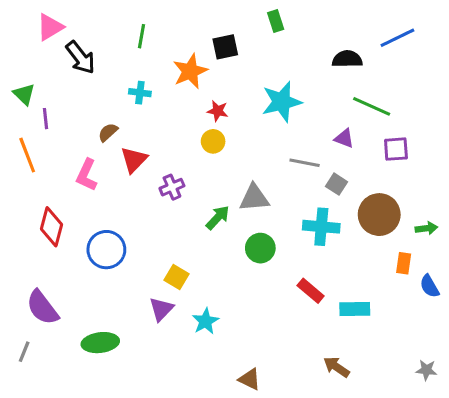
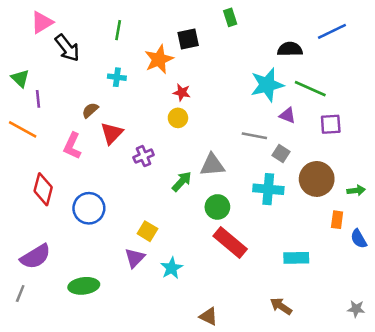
cyan star: (282, 102) -> (267, 85), moved
orange line: (27, 155) -> (23, 129), turned -40
red rectangle: (311, 291) -> (230, 243), moved, size x1.5
purple semicircle: (42, 308) -> (35, 257), turned -84

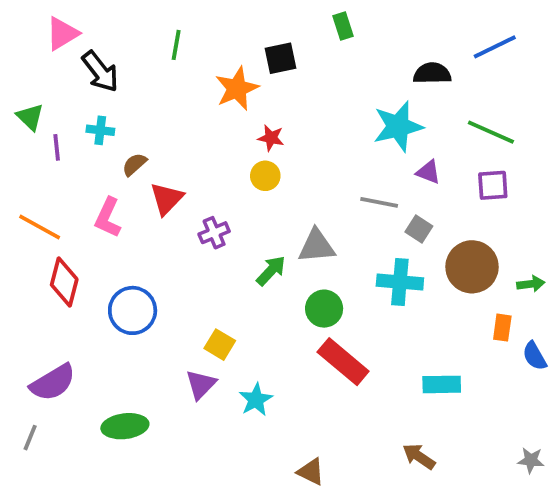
cyan cross: (117, 77) -> (100, 130), moved
green line: (310, 89) -> (491, 132), moved
orange line: (23, 129) -> (40, 227), moved

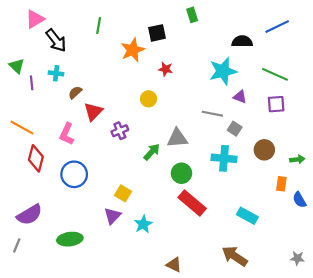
red star: (271, 138) -> (166, 69), moved
pink L-shape: (108, 218) -> (67, 134), moved
brown circle: (472, 267) -> (264, 150), size x0.7
cyan rectangle: (442, 384) -> (247, 216), turned 30
brown arrow: (419, 457) -> (235, 256), size x1.4

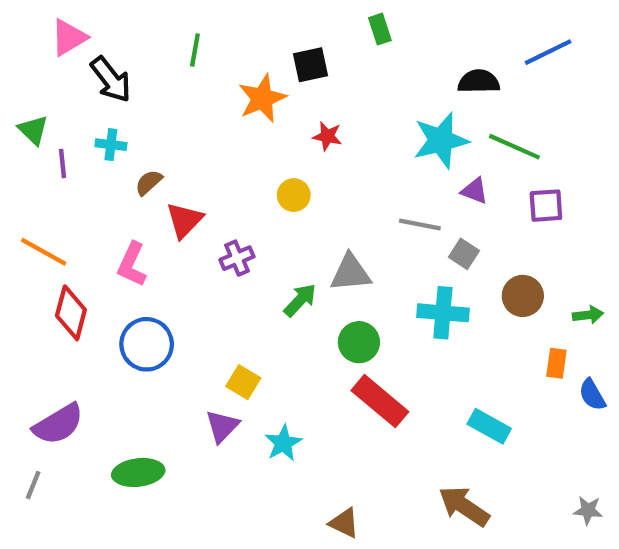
green line: (275, 74) -> (514, 147), moved

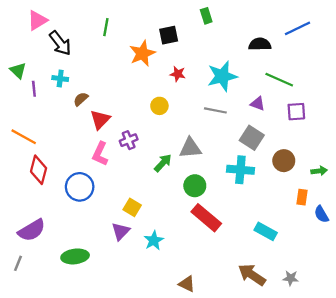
cyan star: (441, 140) -> (222, 76), moved
gray line: (420, 224) -> (215, 110), moved
gray square: (464, 254) -> (252, 138), size x1.5
pink L-shape: (132, 264) -> (100, 154), moved
gray star: (588, 510) -> (291, 278), moved

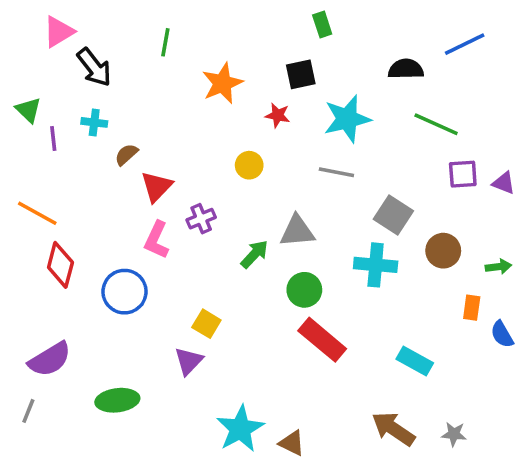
black square: (169, 35) -> (301, 74), moved
purple triangle: (258, 104) -> (504, 183), moved
cyan star: (154, 240) -> (240, 429), moved, size x1.5

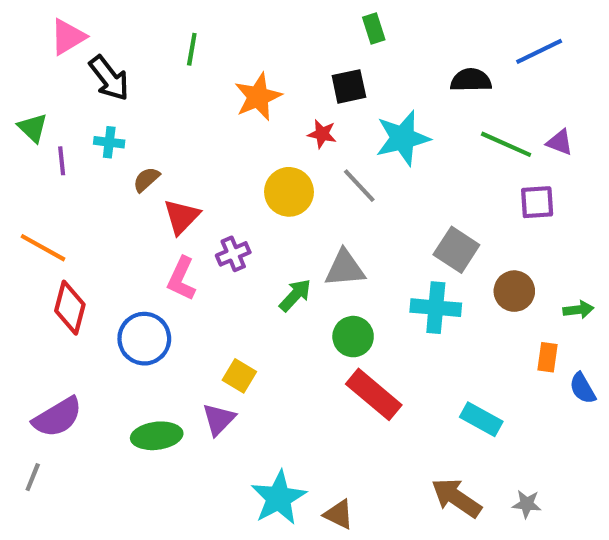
yellow circle: (249, 165) -> (289, 192), size x1.5
gray line: (336, 172) -> (359, 186), moved, turned 36
purple triangle: (504, 183) -> (560, 142), moved
green ellipse: (117, 400) -> (157, 436), moved

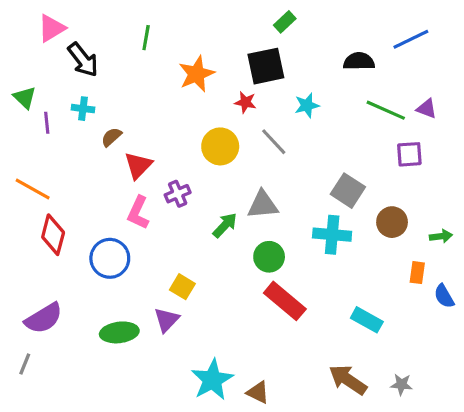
green rectangle: (374, 29) -> (285, 22), turned 65
black square: (349, 86) -> (266, 66), size x1.4
cyan star: (403, 138) -> (307, 105), size x0.6

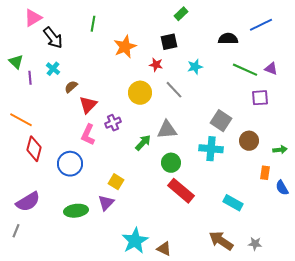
black square: (266, 66) -> (169, 42), size x0.7
cyan cross: (83, 109) -> (53, 69), turned 32

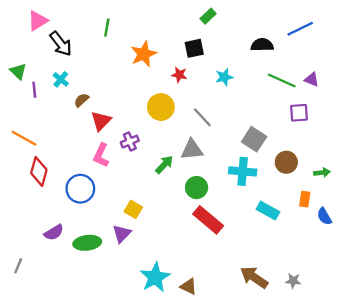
gray line: (174, 90) -> (202, 117), moved
purple semicircle: (28, 202) -> (54, 232), moved, size x0.7
cyan rectangle: (233, 203) -> (268, 211), moved

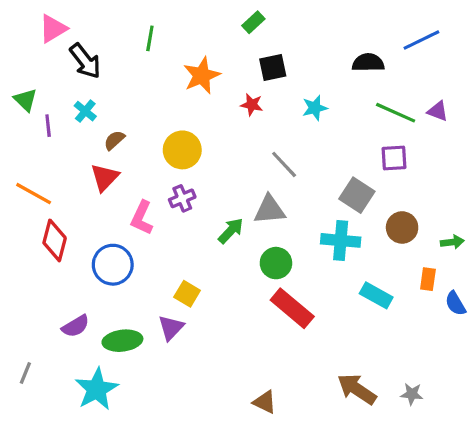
green rectangle: (208, 16) -> (253, 22), moved
yellow circle: (161, 107) -> (182, 150), moved
purple square: (299, 113) -> (394, 158), moved
red triangle: (101, 121) -> (105, 177), moved
cyan star: (155, 277) -> (97, 389), moved

